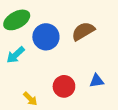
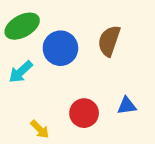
brown semicircle: (83, 31) -> (109, 41), turned -40

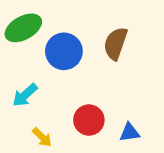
cyan arrow: (21, 72) -> (25, 95), moved
blue triangle: (127, 106) -> (130, 133), moved

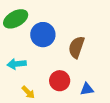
brown semicircle: (115, 44) -> (76, 47), moved
cyan arrow: (25, 95) -> (17, 64), turned 36

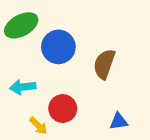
red circle: (60, 81) -> (63, 108), moved

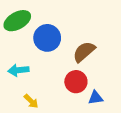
brown semicircle: (104, 64) -> (84, 52), turned 30
red circle: (63, 108) -> (76, 82), moved

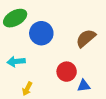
brown semicircle: (84, 52) -> (86, 38), moved
yellow arrow: (31, 101) -> (27, 89), turned 72

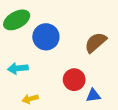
yellow arrow: (27, 89) -> (30, 99), turned 48

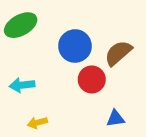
blue circle: (46, 37) -> (75, 46), moved
red circle: (74, 80) -> (92, 79), moved

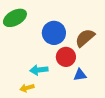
cyan arrow: (22, 85) -> (39, 70), moved
blue triangle: (115, 119) -> (80, 75), moved

